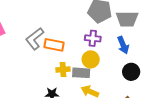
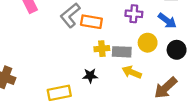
blue arrow: (123, 45) -> (167, 21), turned -30
yellow circle: (91, 59) -> (148, 43), moved

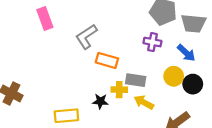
orange rectangle: (91, 22) -> (107, 60), moved
yellow circle: (148, 43) -> (174, 76), moved
yellow cross: (102, 49) -> (119, 90), moved

